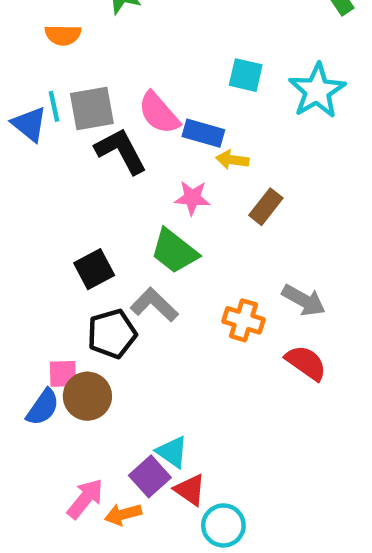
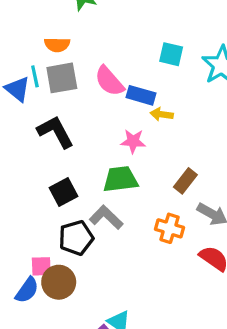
orange semicircle: (63, 35) -> (57, 45), moved
black L-shape: (121, 151) -> (56, 132), moved
brown rectangle: (266, 207) -> (185, 181), moved
green trapezoid: (174, 251) -> (120, 179), turned 135

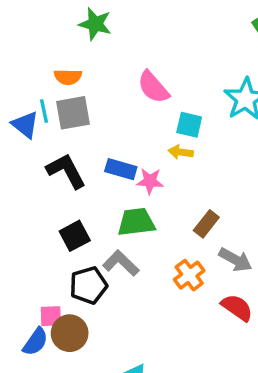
cyan square: (171, 54) -> (189, 125), moved
pink semicircle: (109, 81) -> (153, 87), moved
blue rectangle: (141, 95) -> (121, 169), moved
orange cross: (170, 228) -> (189, 275), turned 36

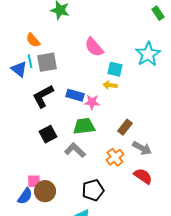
orange semicircle: (68, 77) -> (33, 40), moved, turned 49
black L-shape: (66, 171) -> (43, 96), turned -90
black pentagon: (88, 285) -> (93, 190), moved

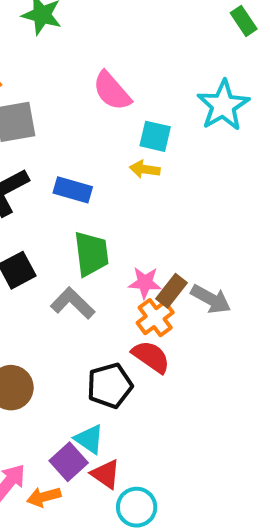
pink star: (92, 102) -> (145, 283), moved
green trapezoid: (84, 126) -> (91, 254), turned 90
brown rectangle: (125, 127) -> (172, 291), moved
red semicircle: (143, 176) -> (151, 357), moved

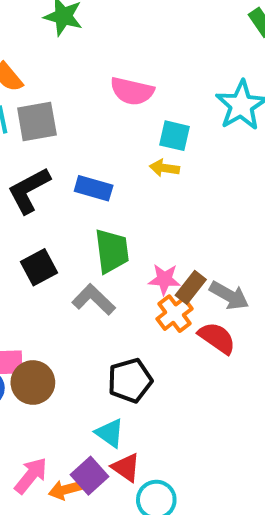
pink semicircle: (112, 91) -> (132, 91), turned -36
red semicircle: (151, 357) -> (217, 338), moved
purple square: (69, 462) -> (90, 476), moved

